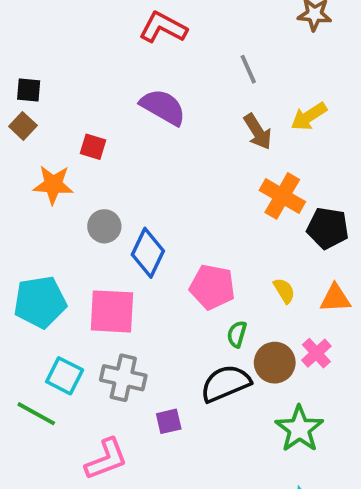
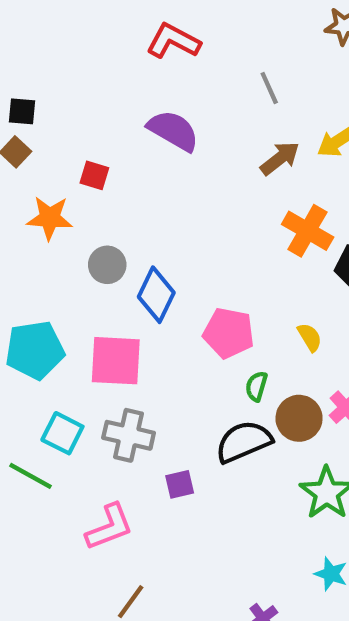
brown arrow: (258, 132) -> (280, 158), turned -96

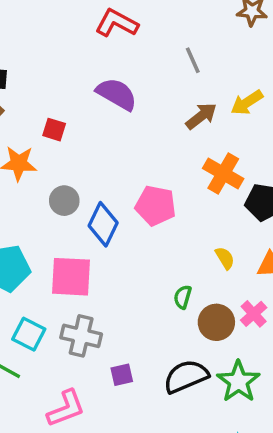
pink pentagon: (229, 333) -> (156, 206), moved
black semicircle: (244, 442) -> (186, 376), moved

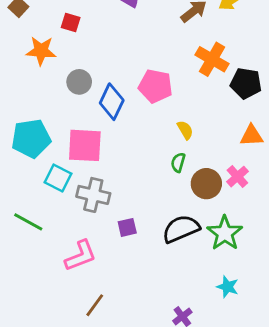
yellow semicircle: (225, 258) -> (185, 130), moved
cyan square: (29, 334) -> (58, 178), moved

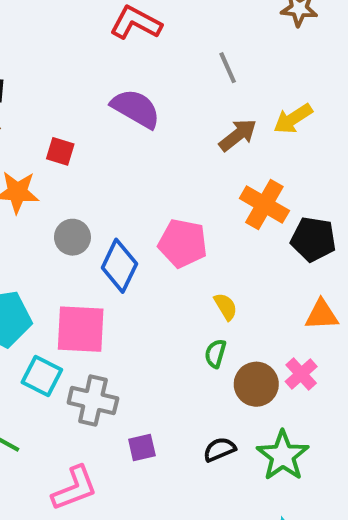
black semicircle: (181, 229) -> (219, 449), size x0.6

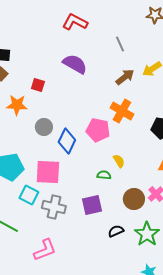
orange cross: (264, 204) -> (122, 111), moved
green semicircle: (215, 354) -> (104, 175), moved, turned 80
purple square: (142, 447) -> (92, 205), moved, size x1.5

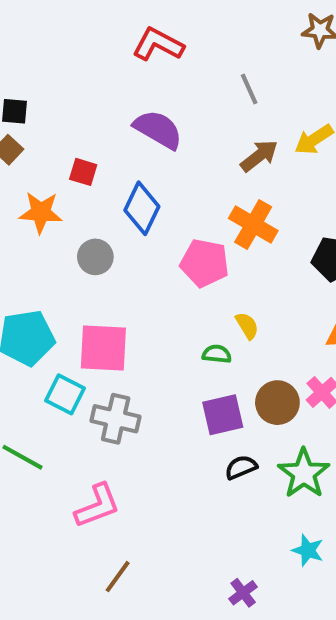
blue diamond: (67, 141) -> (142, 208), moved
purple square: (92, 205) -> (223, 415), moved

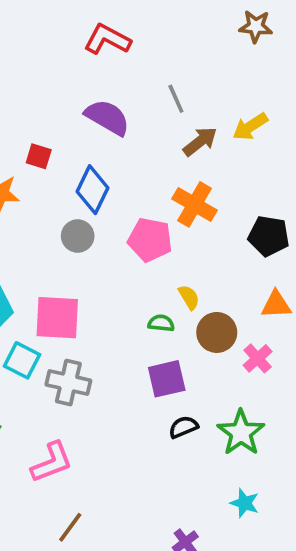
gray line: (249, 89) -> (176, 99), moved
gray circle: (95, 257) -> (78, 236), moved
brown circle: (277, 403) -> (217, 332), moved

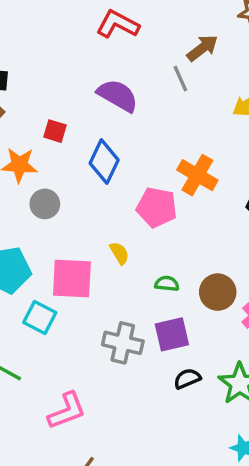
brown arrow: (200, 141) -> (202, 48), moved
gray circle: (78, 236) -> (45, 204), moved
yellow semicircle: (189, 297) -> (119, 253), moved
gray cross: (68, 383) -> (123, 343), moved

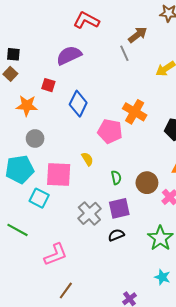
purple semicircle: (118, 95) -> (69, 55), moved, turned -55
gray circle: (45, 204) -> (35, 139), moved
green semicircle: (167, 284) -> (116, 178), turned 72
gray cross: (123, 343) -> (89, 213), turned 35
black semicircle: (187, 379) -> (116, 235), moved

